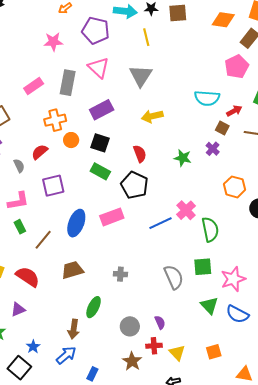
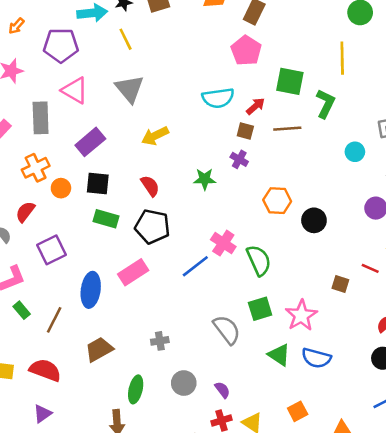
gray circle: (130, 326) -> (184, 383), moved

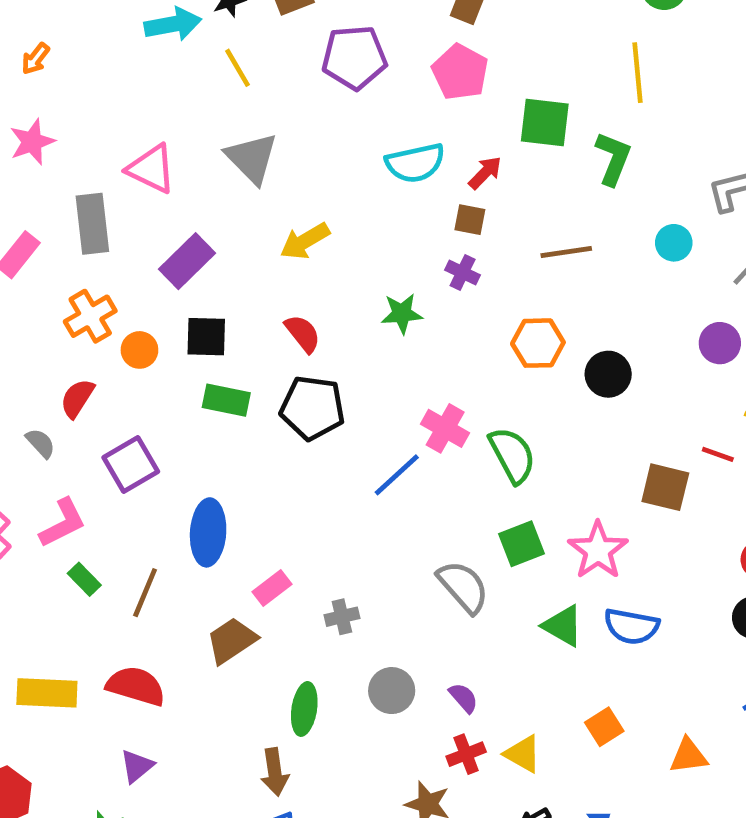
purple pentagon: (61, 45) -> (354, 57), moved
brown line: (287, 129) -> (566, 252), moved
pink rectangle: (133, 272) -> (272, 588), moved, size x0.7
brown square: (340, 284) -> (665, 487), size x1.5

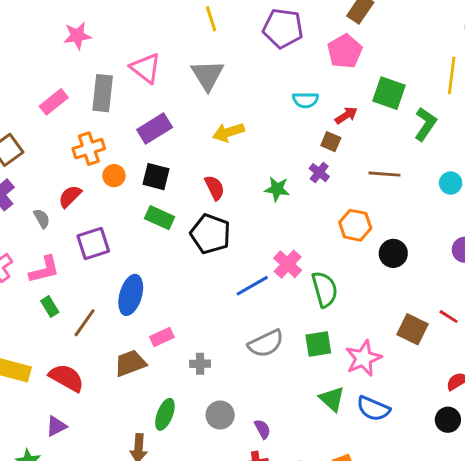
cyan semicircle: (415, 163) -> (305, 100), size x0.7
gray semicircle: (463, 587) -> (266, 344), moved, turned 93

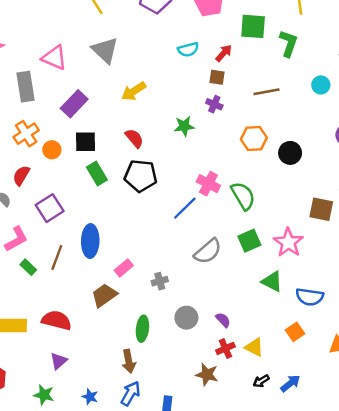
green rectangle: (160, 218) -> (97, 174), turned 50
brown line: (85, 323) -> (57, 258), moved
blue semicircle: (373, 409) -> (310, 297), moved

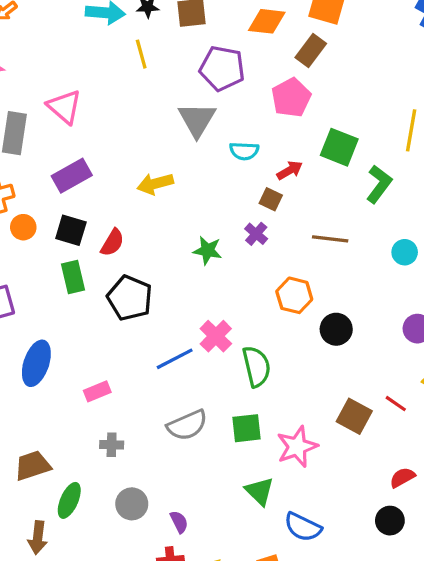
gray triangle: (105, 50) -> (197, 120), moved
red semicircle: (134, 138) -> (112, 243), moved, turned 54
pink rectangle: (124, 268) -> (97, 391), moved
brown trapezoid: (104, 295) -> (32, 466), moved

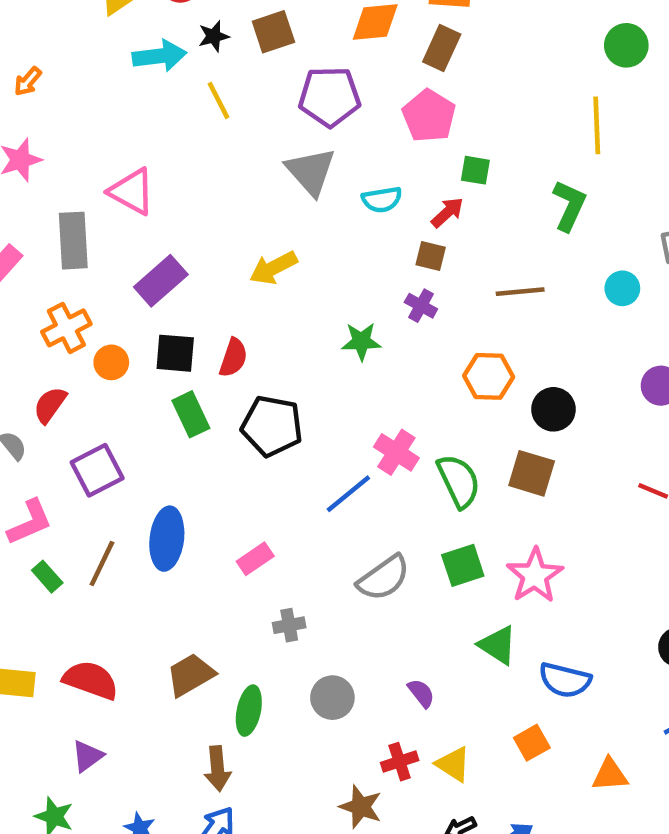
green square: (339, 147) -> (475, 170), moved, size x0.6
brown square: (354, 416) -> (532, 473), moved
purple semicircle: (179, 522) -> (421, 693), moved

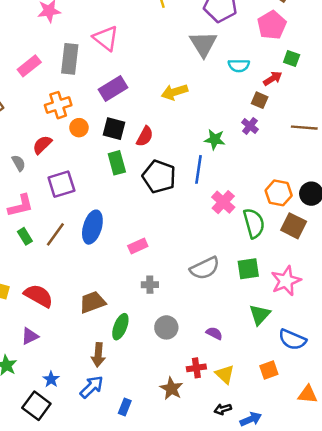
orange hexagon: (489, 376) -> (279, 193), moved
blue line: (348, 494) -> (199, 169), moved, turned -52
green triangle: (498, 645) -> (260, 315), turned 30
purple semicircle: (421, 693) -> (214, 333), turned -35

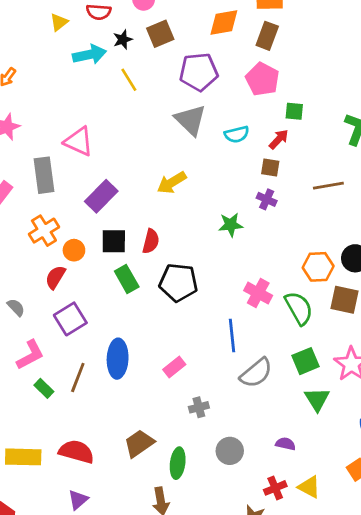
red semicircle: (42, 145) -> (55, 277), moved
blue line: (199, 169) -> (232, 335), moved
green triangle: (260, 315) -> (317, 399), moved

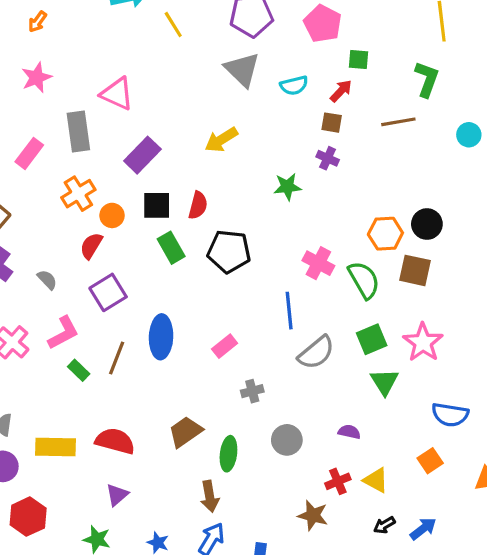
brown line: (328, 186) -> (398, 122), moved

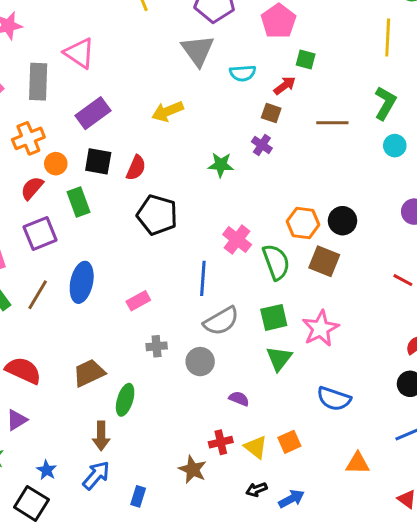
green L-shape: (427, 79) -> (385, 103), moved
green rectangle: (171, 248) -> (79, 202), moved
gray circle: (287, 440) -> (200, 362), moved
orange square: (430, 461) -> (289, 442), moved

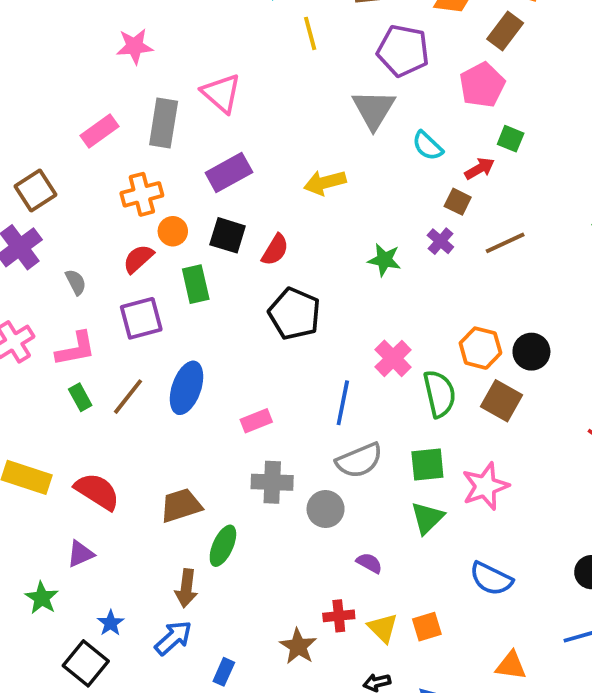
cyan semicircle: (243, 73) -> (428, 146), turned 40
brown line: (332, 123) -> (505, 243), moved, turned -32
gray cross: (157, 346) -> (272, 482), size x1.5

